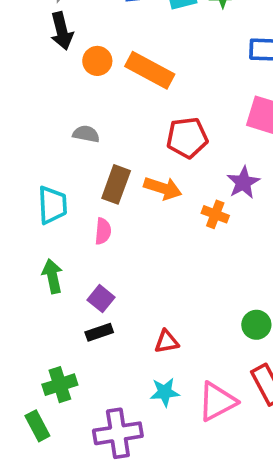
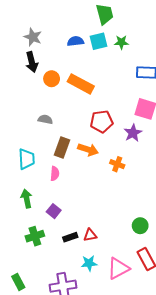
purple star: (243, 183) -> (133, 133), moved
black rectangle: (99, 332) -> (70, 237), moved
green cross: (60, 385) -> (35, 236), moved

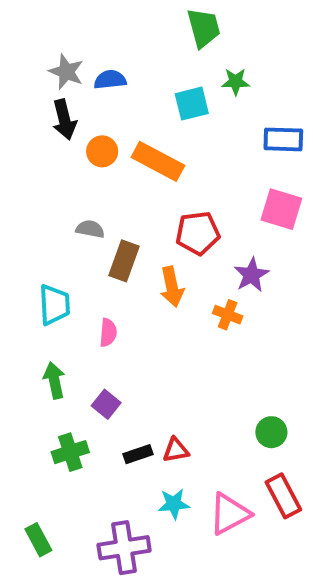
blue semicircle: (76, 41) -> (110, 80), moved
cyan square: (98, 41) -> (192, 104), moved
purple star: (133, 133) -> (251, 275), moved
brown rectangle: (62, 148) -> (124, 261), moved
orange arrow: (88, 150) -> (172, 287), turned 60

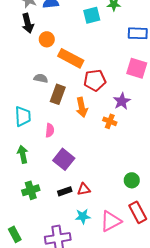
orange rectangle: (158, 161) -> (71, 58), moved
purple square: (106, 404) -> (64, 159), moved, size x1.5

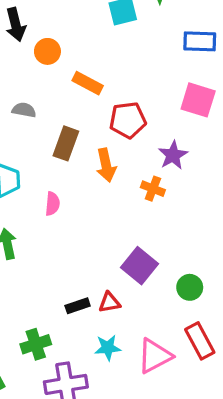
orange rectangle: (71, 58) -> (88, 83), size x0.7
gray semicircle: (41, 78) -> (24, 110), moved
purple square: (64, 159) -> (139, 266), moved
green cross: (31, 190) -> (36, 344), moved

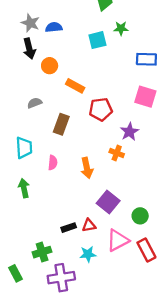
gray semicircle: (24, 110) -> (35, 103), turned -32
orange arrow: (106, 165) -> (87, 168), moved
pink triangle: (155, 356) -> (118, 240), moved

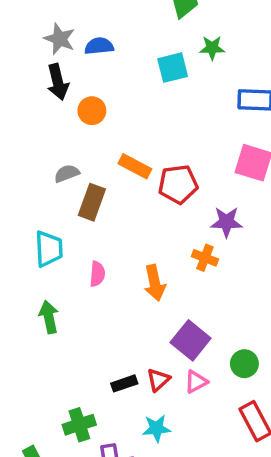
orange rectangle: (75, 86) -> (135, 166), moved
brown rectangle: (61, 124) -> (92, 202), moved
purple star: (129, 132) -> (226, 222), turned 30
red triangle: (89, 225) -> (158, 380), turned -32
pink triangle: (118, 240) -> (196, 382), moved, size x0.6

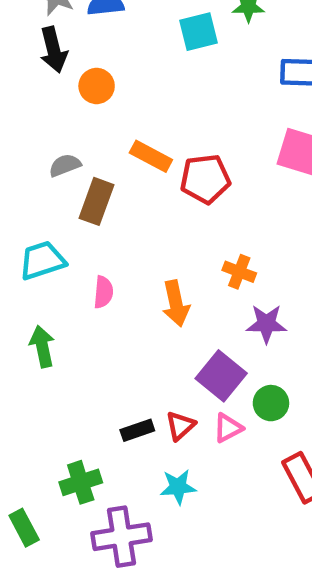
purple star: (226, 222) -> (266, 324), moved
cyan trapezoid: (49, 249) -> (42, 260), turned -105
green circle: (244, 364) -> (271, 403), moved

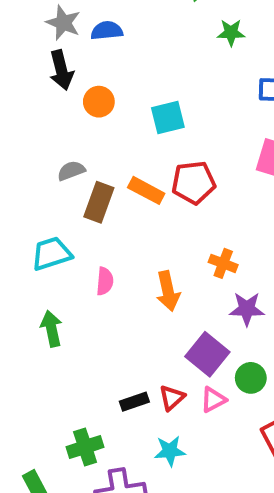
cyan square: (198, 32) -> (168, 117), moved
orange rectangle: (151, 156) -> (146, 190), moved

